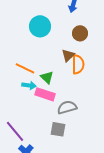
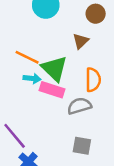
orange semicircle: (78, 64) -> (93, 80), moved
green triangle: (47, 77) -> (54, 69), size x1.6
gray square: (58, 129) -> (82, 146), moved

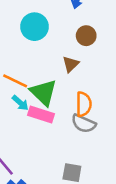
cyan arrow: (32, 79) -> (20, 103), turned 35
gray semicircle: (79, 106) -> (84, 124), moved, turned -140

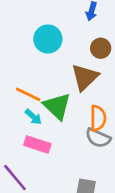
brown triangle: (71, 64) -> (85, 77), size x1.6
pink rectangle: (41, 114) -> (37, 145), moved

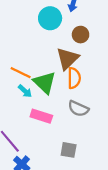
cyan circle: (48, 39) -> (50, 18), moved
orange semicircle: (98, 118) -> (74, 78), moved
pink rectangle: (37, 145) -> (41, 116), moved

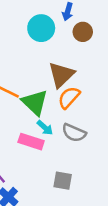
brown circle: (81, 35) -> (83, 32), moved
orange semicircle: (74, 78) -> (69, 97), turned -138
cyan arrow: (25, 91) -> (45, 128), moved

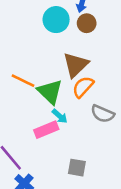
brown circle: (83, 32) -> (87, 23), moved
gray semicircle: (74, 133) -> (103, 114), moved
pink rectangle: (31, 142) -> (46, 130), turned -40

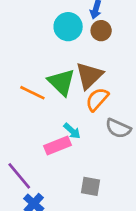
green triangle: (50, 92) -> (61, 82), moved

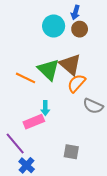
brown triangle: (89, 76) -> (70, 64), turned -35
cyan arrow: (72, 131) -> (45, 108), moved, turned 48
pink rectangle: (57, 145) -> (34, 122), moved

